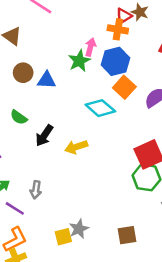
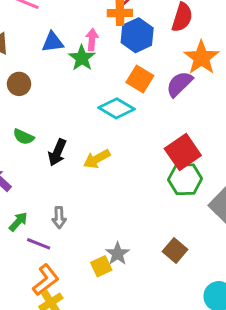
blue hexagon: (115, 61) -> (137, 35), moved
blue triangle: (47, 80) -> (53, 42), moved
brown square: (127, 235) -> (175, 251), turned -30

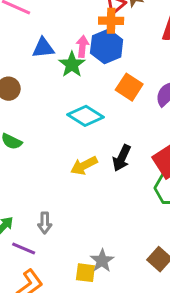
blue hexagon: (137, 35) -> (107, 46), moved
cyan diamond: (117, 108) -> (85, 116), moved
black arrow: (57, 152) -> (122, 158), moved
yellow square: (101, 266) -> (85, 273), turned 30

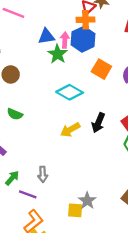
blue triangle: (43, 48) -> (46, 36), moved

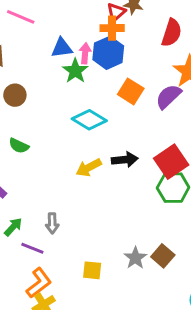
black arrow: (98, 123) -> (125, 160), turned -120
gray star: (87, 201) -> (135, 258), moved

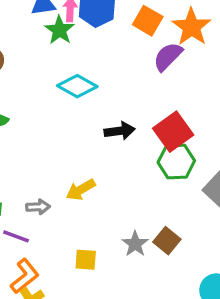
orange square: (131, 91) -> (148, 21), moved
yellow arrow: (89, 168) -> (81, 190), moved
gray arrow: (52, 223) -> (38, 207), turned -90

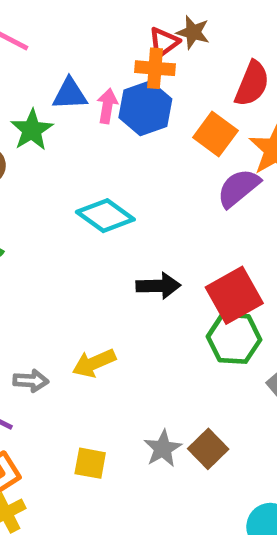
green star: (59, 30) -> (32, 130), moved

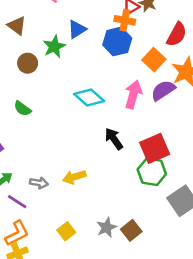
blue triangle: (70, 94) -> (77, 29), turned -36
pink arrow: (107, 106) -> (133, 94), moved, size x1.5
black arrow: (158, 286) -> (114, 139), turned -130
yellow square: (90, 463) -> (66, 231), turned 36

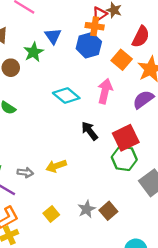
blue triangle: (77, 29) -> (53, 36), turned -30
purple semicircle: (163, 90) -> (143, 99), moved

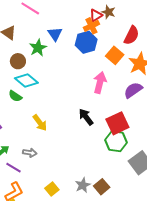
orange cross: (95, 26) -> (91, 26), turned -35
cyan diamond: (66, 96) -> (26, 81), moved
yellow arrow: (56, 166) -> (40, 123), moved, turned -108

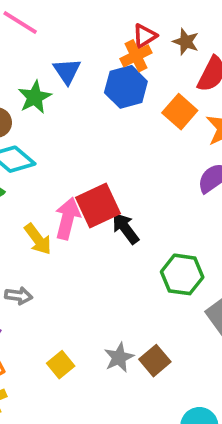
brown star: (108, 12) -> (186, 42), moved
pink arrow: (100, 83) -> (68, 218), moved
red square: (117, 123) -> (98, 205), moved

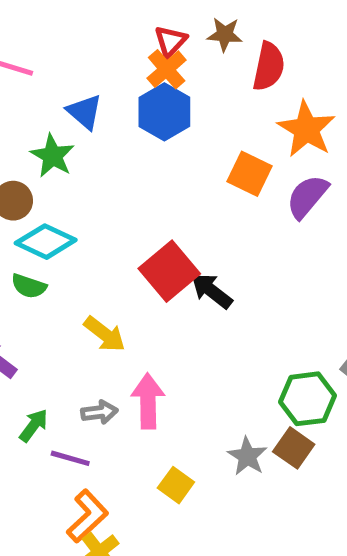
orange square: (180, 112) -> (250, 174), moved
pink arrow: (68, 218) -> (148, 401), moved
green hexagon: (182, 274) -> (308, 399), moved

